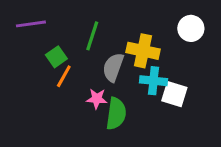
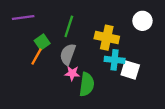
gray semicircle: (113, 67) -> (68, 54), moved
orange line: (64, 76) -> (37, 57), moved

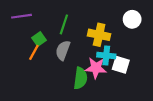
pink star: (72, 73) -> (96, 68), moved, size x1.5

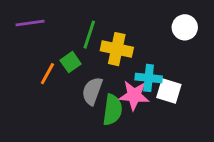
yellow cross: (99, 35) -> (117, 49), moved
green square: (39, 39) -> (71, 62), moved
gray semicircle: (63, 50) -> (92, 91), moved

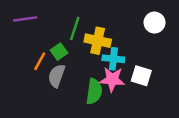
cyan cross: (149, 78) -> (113, 59), moved
gray semicircle: (92, 91) -> (57, 76), moved

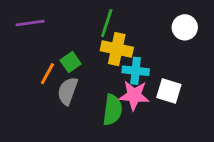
green line: (75, 29) -> (107, 23), moved

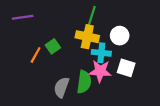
green line: (107, 23) -> (92, 16), moved
white circle: (185, 27) -> (120, 36), moved
gray semicircle: (68, 91) -> (61, 87), moved

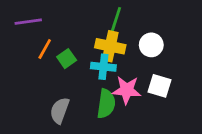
cyan cross: (101, 53) -> (103, 67), moved
orange line: (36, 55) -> (45, 49), moved
gray semicircle: (61, 87) -> (60, 111), moved

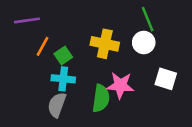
green line: (116, 20) -> (148, 19), moved, turned -40
cyan cross: (103, 67) -> (63, 79), moved
white square: (159, 86) -> (166, 79), moved

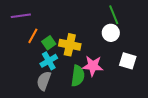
yellow cross: (105, 44) -> (70, 45), moved
cyan cross: (63, 79) -> (49, 61), turned -36

